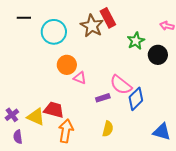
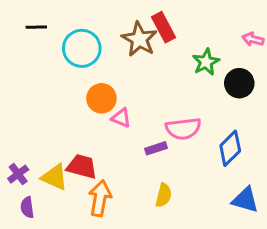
pink semicircle: (121, 85) -> (183, 129), turned -45
blue diamond: (136, 99) -> (230, 148), moved

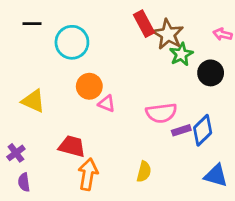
brown star: (139, 39) -> (168, 34), moved
purple rectangle: (156, 148) -> (181, 130), moved
yellow triangle: (55, 177) -> (33, 101), moved

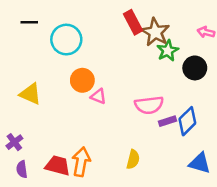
red trapezoid: (72, 146) -> (58, 166), moved

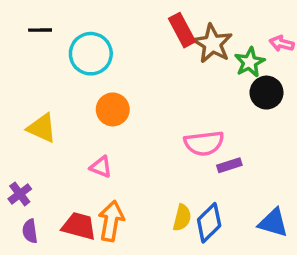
green star: (168, 51) -> (250, 62), moved
pink triangle: (98, 96) -> (101, 167), moved
blue diamond: (187, 121) -> (209, 223), moved

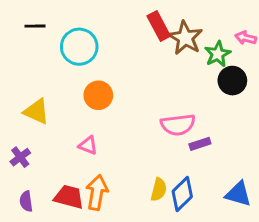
purple cross: (20, 194) -> (20, 157), moved

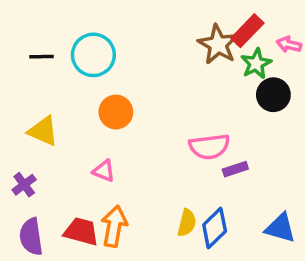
black line: (35, 26) -> (41, 57), moved
red rectangle: (159, 26) -> (247, 31), moved, turned 72
purple semicircle: (26, 201) -> (31, 237), size x1.5

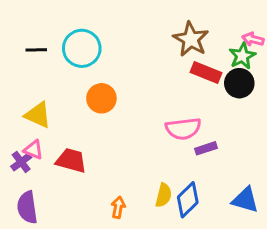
red rectangle: (247, 31) -> (206, 73), moved, turned 68
green star: (256, 64) -> (242, 56), moved
pink triangle: (104, 171) -> (33, 150), moved
orange arrow: (114, 226) -> (118, 207), moved, size x0.6
red trapezoid: (81, 231) -> (71, 160), moved

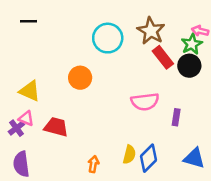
cyan circle: (82, 48) -> (108, 38), moved
black line: (36, 50) -> (28, 21), moved
red rectangle: (206, 73) -> (163, 57), turned 30
purple rectangle: (206, 148) -> (176, 117), moved, turned -63

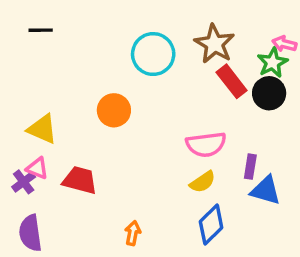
yellow semicircle: (129, 155) -> (203, 182), moved, turned 42
blue triangle: (194, 158) -> (266, 190), moved

